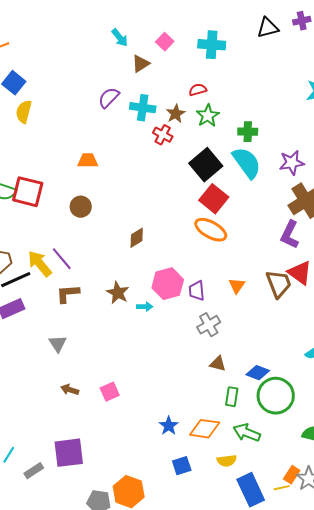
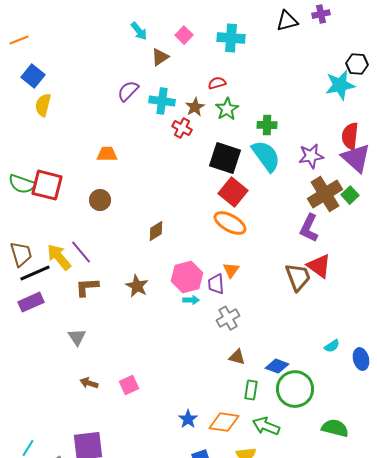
black square: (206, 165) -> (225, 158), turned -32
orange triangle: (237, 286) -> (231, 270), moved
cyan arrow: (145, 307) -> (191, 300), moved

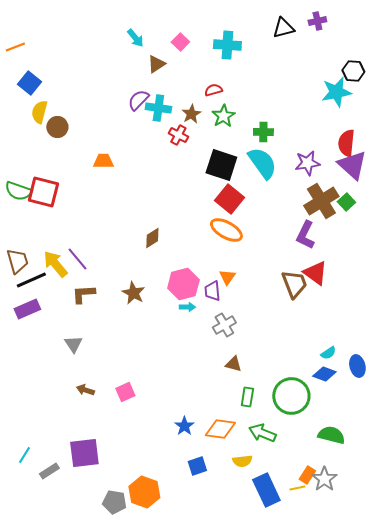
purple semicircle: (128, 91) -> (138, 100), moved
brown circle: (100, 200) -> (57, 127), moved
blue diamond: (277, 366) -> (324, 374), moved

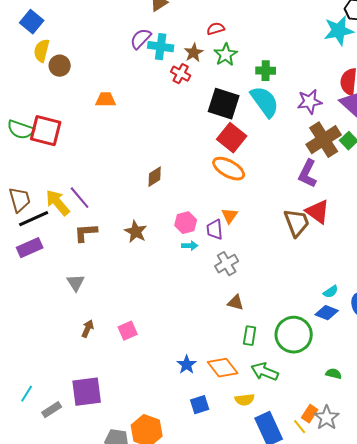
pink hexagon: (183, 284) -> (186, 223), size x0.7
brown arrow: (85, 390) -> (88, 329), turned 96
orange diamond: (220, 429) -> (223, 368), turned 44
green semicircle: (331, 435) -> (334, 374), size x0.6
yellow line: (297, 488) -> (300, 427), turned 63

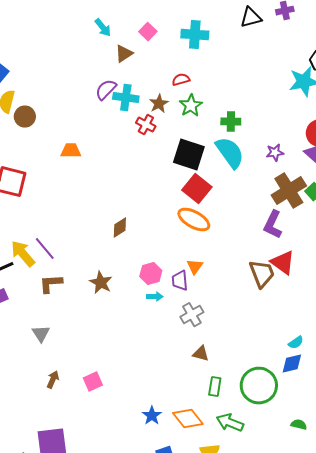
purple star: (310, 102) -> (275, 153), size x0.7
blue diamond: (327, 313) -> (292, 364), turned -35

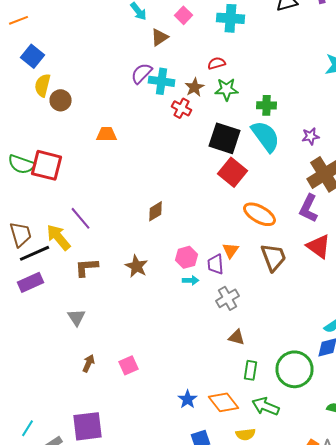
green star: (191, 106) -> (226, 89), turned 30
orange ellipse: (194, 220) -> (260, 214), moved
purple line: (45, 249) -> (80, 218), moved
brown trapezoid: (262, 274) -> (274, 257), moved

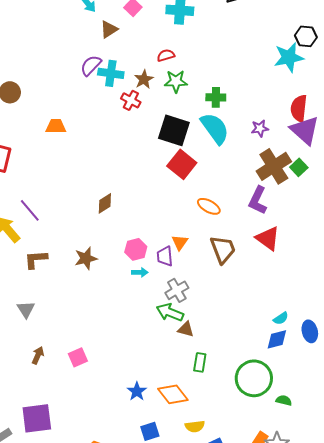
orange ellipse: (260, 214) -> (209, 206), size x0.7
brown star: (136, 266) -> (86, 258), turned 30
green circle: (294, 369) -> (254, 378), moved
green arrow: (266, 406) -> (170, 312), moved

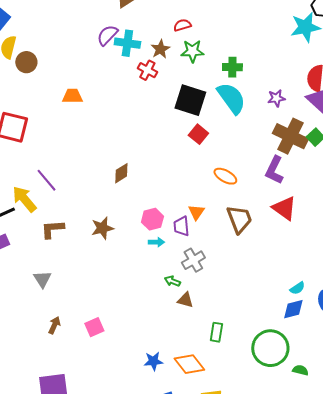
red square: (182, 164) -> (198, 134), size x0.7
brown cross: (274, 166) -> (290, 136), turned -32
green arrow: (170, 312) -> (172, 281), moved, size x0.6
brown triangle: (186, 329) -> (185, 300), moved
blue star: (137, 391) -> (153, 361), turned 30

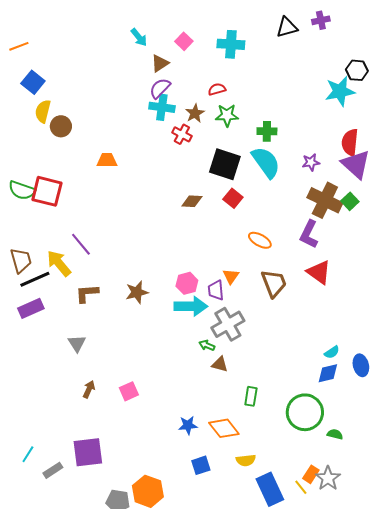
purple semicircle: (107, 35) -> (160, 88), moved
brown diamond: (121, 173) -> (192, 201), moved, turned 35
cyan arrow: (156, 242) -> (191, 306), size x2.0
gray cross: (193, 260) -> (228, 324), size x1.4

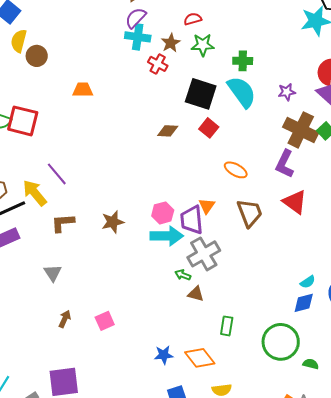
purple trapezoid: (216, 290) -> (192, 220), size x1.4

